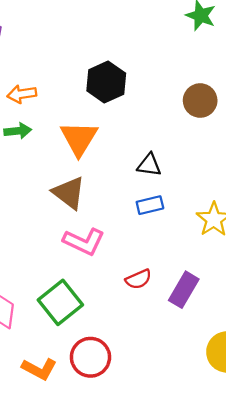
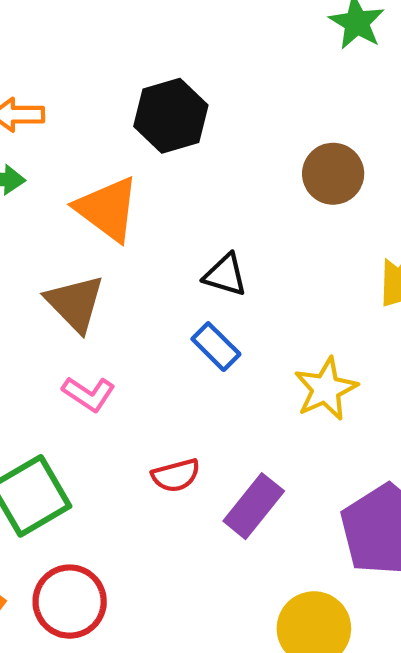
orange triangle: (79, 138) -> (107, 209), turned -33
blue rectangle: (150, 205) -> (216, 347), turned 50
pink L-shape: (84, 242) -> (89, 394), size x0.7

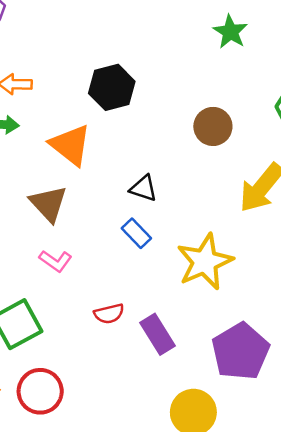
yellow star: (326, 389) -> (205, 262), size x1.4
purple rectangle: (254, 506) -> (158, 334), turned -72

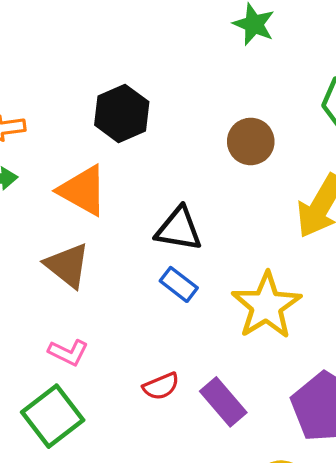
black triangle: (143, 188) -> (179, 229), size x1.4
pink L-shape: (56, 261) -> (68, 352), moved

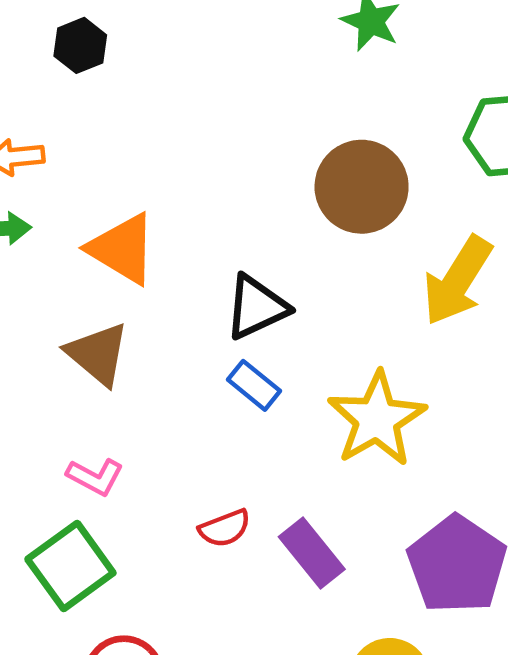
black hexagon: (122, 113) -> (80, 45), moved, size x0.7
brown circle: (251, 141) -> (362, 187), size x1.4
black triangle: (179, 229) -> (256, 307), turned -36

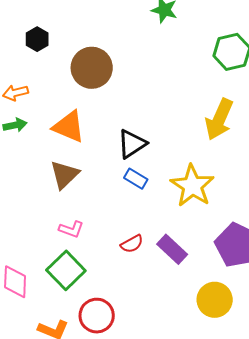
brown circle: (362, 187) -> (92, 68), moved
brown triangle: (98, 354) -> (64, 175), turned 44

